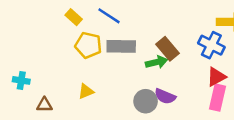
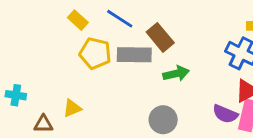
brown rectangle: (168, 49) -> (160, 37), moved
yellow triangle: (86, 91) -> (72, 108), moved
purple semicircle: (165, 96) -> (225, 114), moved

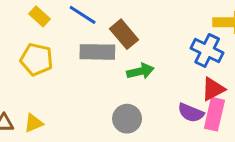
yellow pentagon: (95, 53) -> (37, 59), moved
yellow triangle: (72, 108) -> (34, 123), moved

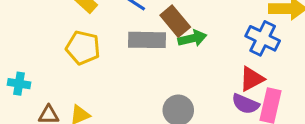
green arrow: (140, 71) -> (192, 38), moved
red triangle: (213, 89) -> (252, 79), moved

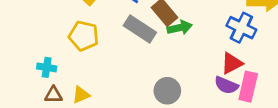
gray rectangle: (147, 40) -> (140, 29), turned 32
cyan cross: (19, 84) -> (47, 67), moved

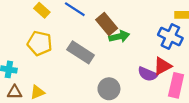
gray rectangle: (140, 29) -> (81, 52), moved
purple semicircle: (226, 85) -> (148, 74), moved

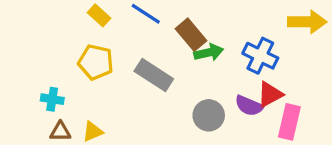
blue cross: (170, 36) -> (260, 56), moved
gray circle: (109, 89) -> (209, 115), moved

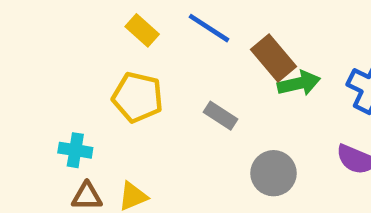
gray rectangle: (154, 75) -> (221, 116), size x0.6
gray circle: (209, 115) -> (274, 173), moved

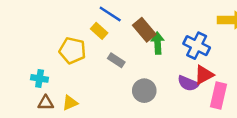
yellow rectangle: (142, 30) -> (99, 31), moved
green arrow: (299, 83) -> (158, 43), turned -80

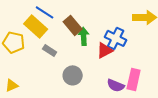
yellow rectangle: (99, 31) -> (36, 26), size x1.6
red triangle: (204, 75) -> (105, 50), moved
purple semicircle: (188, 83) -> (116, 85), moved

